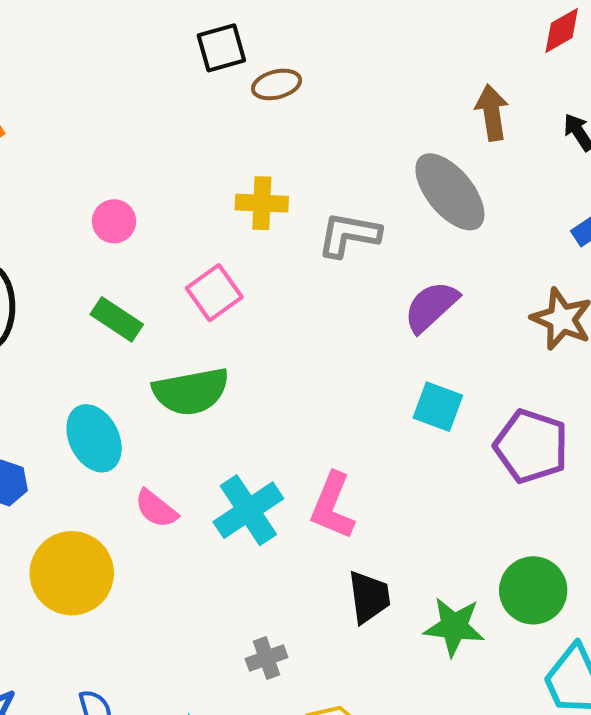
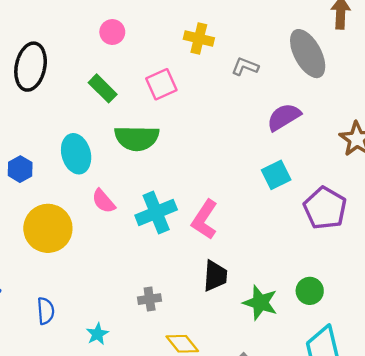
gray L-shape: (349, 235) -> (245, 67), size x0.7
cyan square: (438, 407) -> (276, 175), turned 32
green circle: (533, 590) -> (310, 291), size x0.7

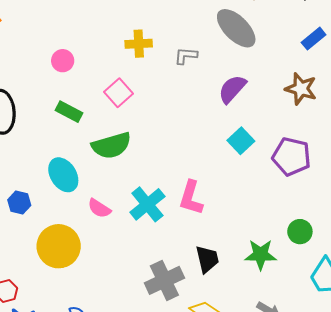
black trapezoid: (215, 276) -> (207, 259), moved
gray cross: (150, 299) -> (164, 280), size x1.8

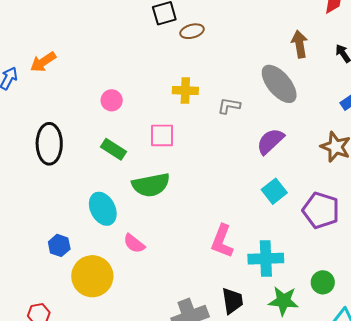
pink square: (119, 93) -> (162, 135), turned 36
blue hexagon: (19, 203) -> (59, 245), moved
cyan cross: (147, 204) -> (266, 259), moved, turned 32

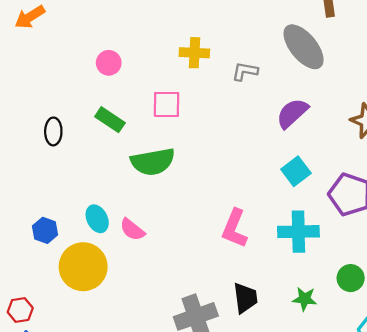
black ellipse: (49, 144) -> (53, 131), moved, size x0.6
cyan ellipse: (103, 209) -> (97, 219), moved, size x0.7
cyan cross: (266, 259) -> (298, 232), moved
green star: (283, 301) -> (305, 299), size x0.7

